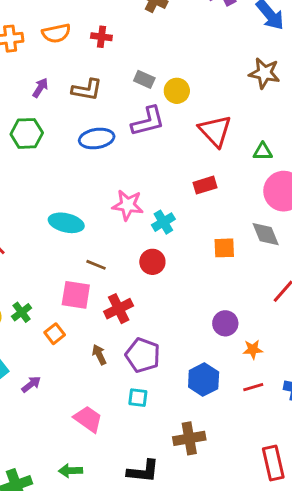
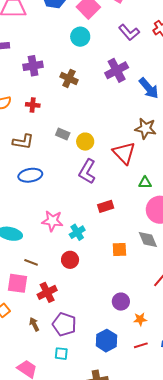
purple L-shape: (148, 121) -> (87, 171), moved, turned 135
red triangle: (215, 131) -> (124, 153), moved

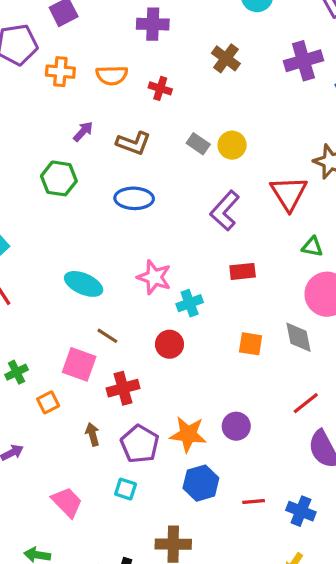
purple cross: (33, 66) -> (153, 24), moved
yellow circle: (85, 142) -> (232, 145), moved
orange star: (140, 319) -> (188, 434), moved, size x1.6

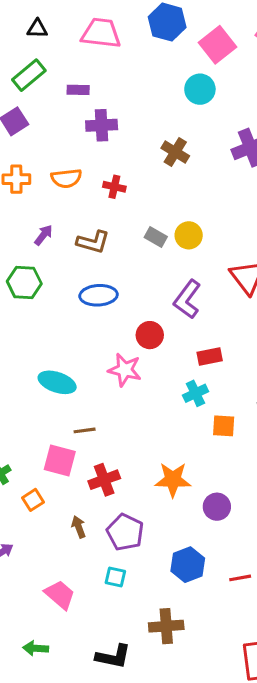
cyan cross: (190, 303) -> (195, 393), moved
brown line: (107, 336) -> (85, 430), turned -35
red circle: (169, 344) -> (150, 335), moved
orange star: (188, 434) -> (173, 480), moved

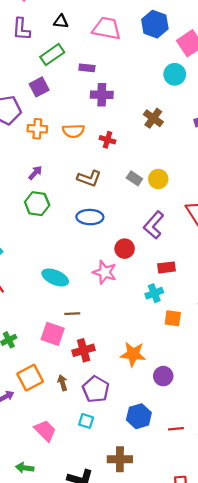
purple arrow: (43, 235) -> (35, 173), moved
orange square: (33, 500) -> (30, 378), moved, size x1.6

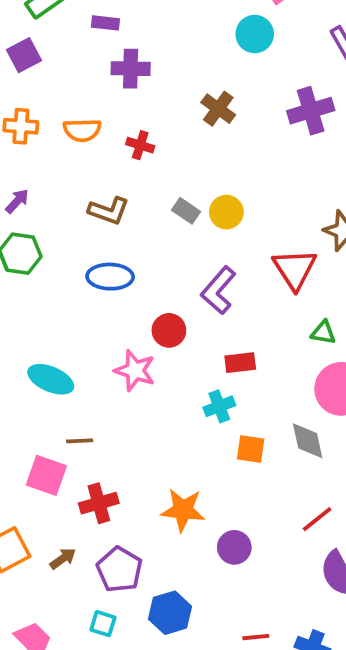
brown arrow: (62, 383) -> (63, 559), turned 70
blue hexagon: (139, 416) -> (170, 613), moved

